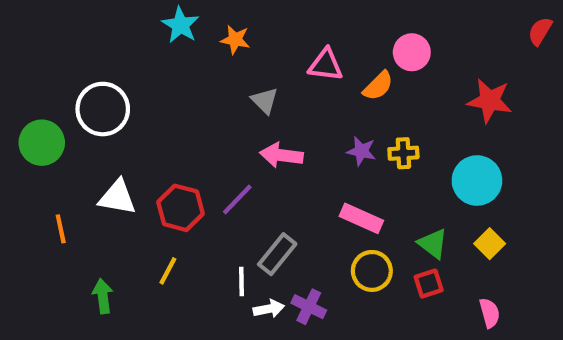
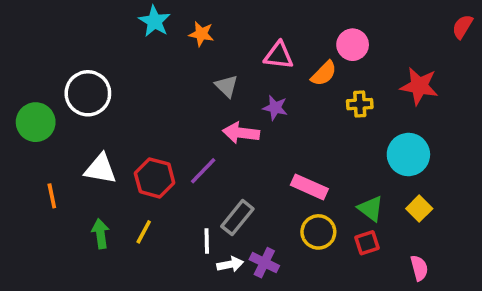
purple star: (361, 151) -> (275, 108), moved
yellow cross: (403, 153) -> (360, 104), moved
green arrow: (103, 296) -> (100, 234), moved

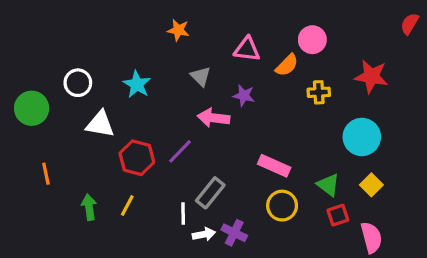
cyan star: (155, 21) -> (137, 84), moved
white circle: (88, 93) -> (78, 83), size x0.7
white triangle: (100, 169) -> (100, 124), moved
red square: (367, 243) -> (338, 215), moved
pink semicircle: (419, 268) -> (371, 237), size x1.4

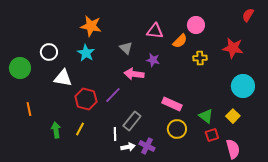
red semicircle: (410, 24) -> (248, 15), moved
orange star: (178, 30) -> (91, 26), moved, size x1.5
cyan circle: (362, 137) -> (243, 86), moved

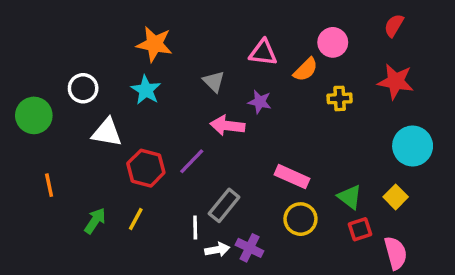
red semicircle: (248, 15) -> (394, 25), moved
green arrow: (56, 130) -> (95, 221), turned 42

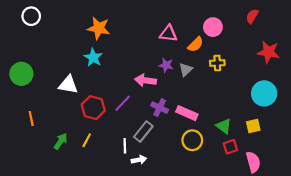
gray triangle: (214, 81) -> (186, 69), moved, turned 32
red star: (396, 81) -> (268, 52), moved
white circle: (83, 88) -> (31, 16), moved
yellow square: (396, 197) -> (253, 126), turned 32
purple cross: (250, 248) -> (160, 108), moved

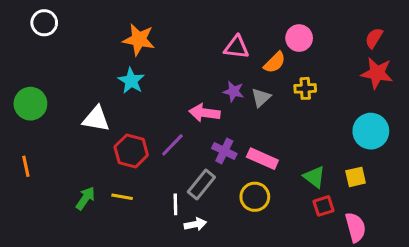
red semicircle: (252, 16) -> (374, 38), moved
orange line: (31, 118) -> (26, 166), moved
yellow line: (87, 140) -> (122, 197), turned 72
yellow circle: (192, 140) -> (255, 197), moved

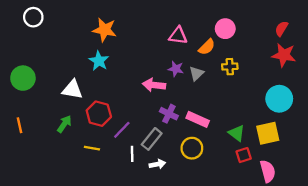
purple line: (172, 145) -> (122, 130), moved
yellow square: (356, 177) -> (268, 133), size x1.5
green arrow: (85, 198) -> (64, 124), moved
white arrow: (195, 224) -> (157, 164), moved

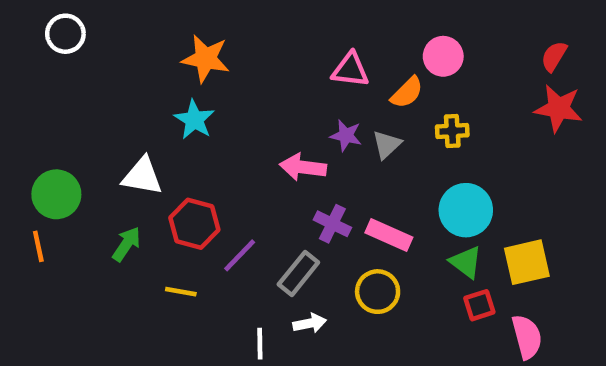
green circle: (23, 78) -> (56, 194), moved
cyan circle: (279, 99) -> (466, 210), moved
white line: (132, 154) -> (260, 344), moved

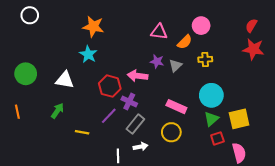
green circle: (56, 194) -> (26, 74), moved
red hexagon: (194, 224) -> (110, 86), moved
purple cross: (332, 224) -> (129, 101), moved
green triangle: (466, 262) -> (211, 119), turned 42

